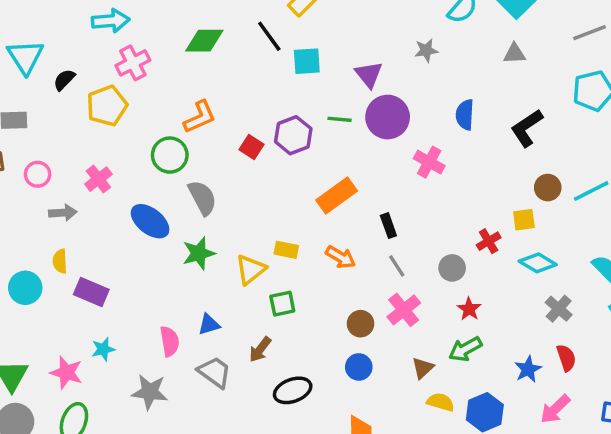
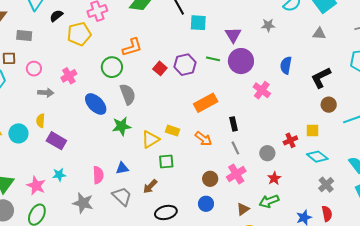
brown circle: (548, 188) -> (329, 105), moved

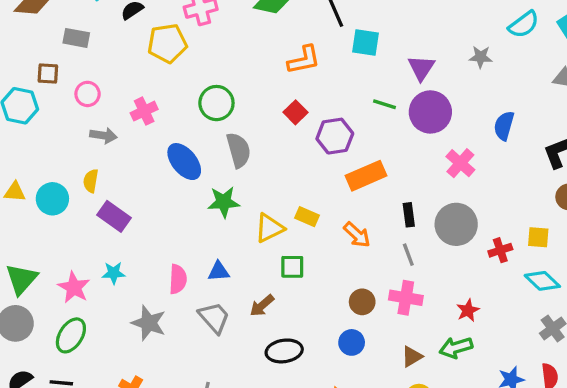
orange L-shape: (132, 47) -> (304, 60), moved
purple hexagon: (185, 65) -> (335, 136), moved
gray circle: (267, 153) -> (456, 224), moved, size x1.6
pink cross: (236, 174) -> (406, 298), turned 36

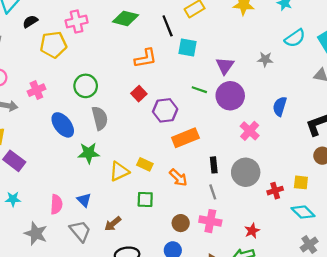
green square: (292, 267) -> (145, 199), moved
blue triangle: (219, 271) -> (84, 200), turned 48

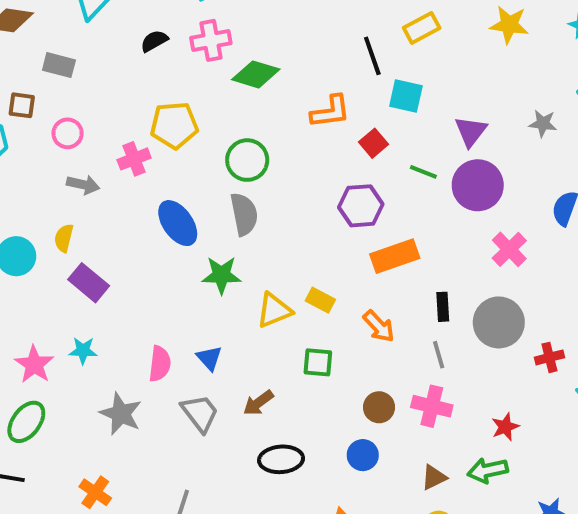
green diamond: (126, 18) -> (256, 74), moved
black semicircle: (30, 21) -> (154, 41), moved
yellow pentagon: (53, 45) -> (174, 125), moved
green circle: (86, 86) -> (247, 160), moved
red square: (139, 94) -> (374, 143), moved

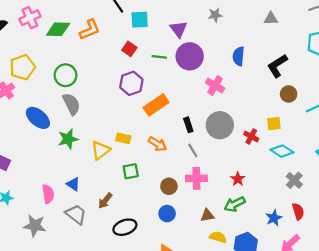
orange L-shape: (330, 112) -> (90, 30), moved
red cross: (549, 357) -> (251, 136), turned -32
brown triangle: (434, 477) -> (207, 215), turned 32

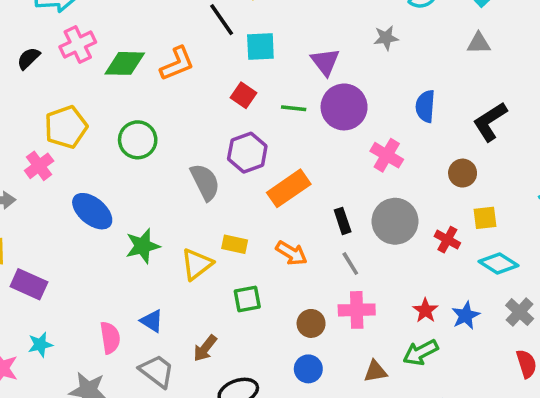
brown circle: (289, 94) -> (463, 173), moved
gray semicircle: (71, 104) -> (205, 182), moved
blue star: (274, 218) -> (466, 316), moved

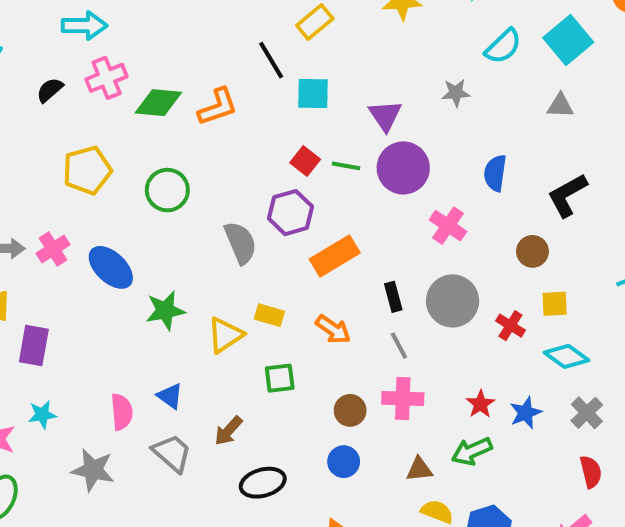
red square: (243, 95) -> (305, 161), moved
pink cross: (39, 166) -> (53, 249), moved
purple rectangle: (29, 284) -> (34, 345), turned 72

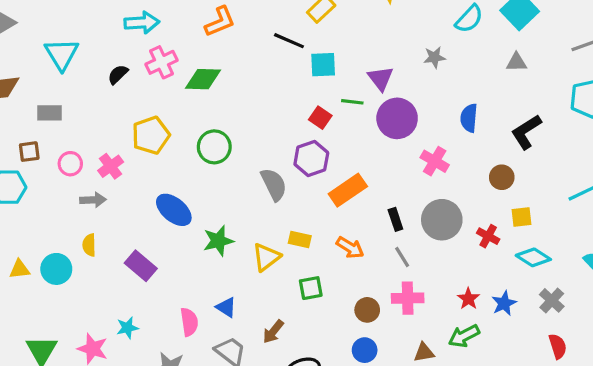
black line: (271, 60) -> (289, 41), turned -32
orange L-shape: (218, 107) -> (220, 22), moved
green line: (346, 166) -> (352, 102), moved
pink cross: (53, 249) -> (111, 166), moved
purple rectangle: (34, 345) -> (141, 266), moved, turned -56

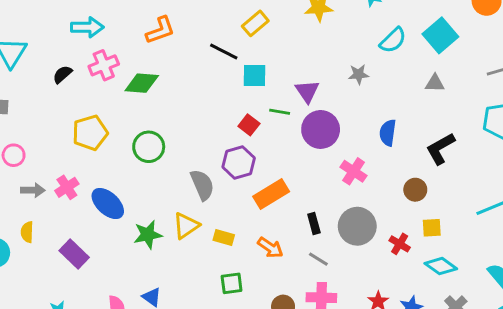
pink cross: (111, 166) -> (67, 187), moved
yellow triangle: (266, 257) -> (186, 226), moved
gray line: (402, 257) -> (318, 259), turned -30

